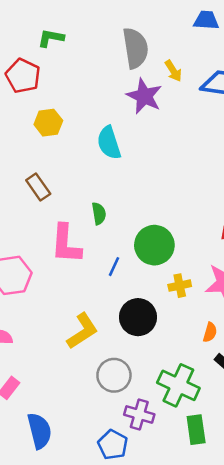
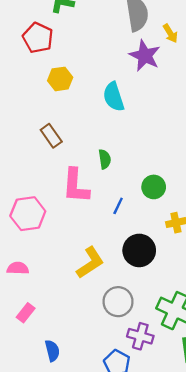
green circle: (154, 245) -> (154, 187), size x0.7
blue semicircle: (39, 431) -> (52, 351), size x0.7

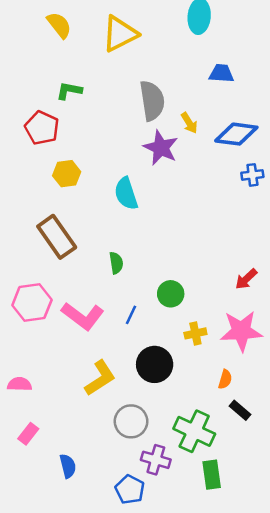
brown rectangle: (51, 136) -> (57, 237), size x1.6
pink L-shape: (76, 186) -> (83, 316), moved, turned -57
pink hexagon: (28, 214) -> (32, 302), moved
blue semicircle: (52, 351) -> (68, 466), moved

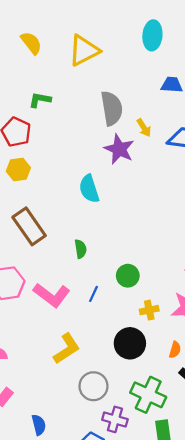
yellow hexagon: (67, 174) -> (18, 170), moved
black circle: (155, 364) -> (130, 343), moved

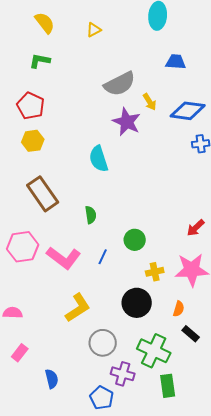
yellow triangle: (84, 50) -> (94, 30), size x0.5
green L-shape: (40, 100) -> (40, 61), moved
gray semicircle: (112, 108) -> (120, 84), turned 72

